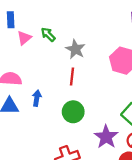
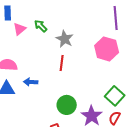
blue arrow: (37, 98) -> (31, 82), turned -96
green circle: (73, 112) -> (67, 105), moved

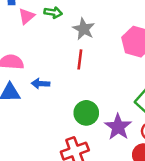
green arrow: (41, 26) -> (53, 12), turned 144

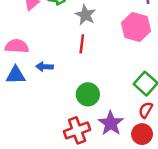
purple star: (118, 127) -> (111, 123), moved

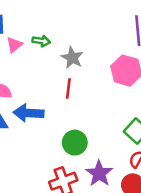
blue arrow: (45, 67) -> (28, 113), size x1.6

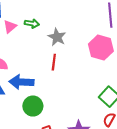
green circle: (75, 143) -> (33, 106), moved

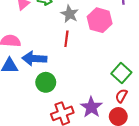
pink hexagon: (101, 48) -> (100, 20), moved

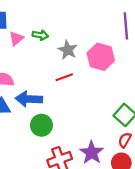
red line: (66, 39) -> (64, 77), turned 63

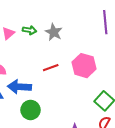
gray star: (68, 50) -> (54, 32), moved
pink hexagon: (101, 57) -> (84, 66), moved

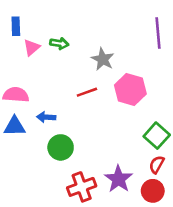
gray star: (54, 32) -> (103, 59), moved
blue arrow: (19, 87) -> (46, 117), size x0.6

